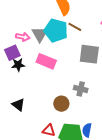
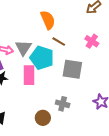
cyan pentagon: (56, 30) -> (42, 58), moved
pink rectangle: (46, 61) -> (29, 75), turned 66

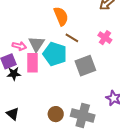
gray square: (72, 69) -> (85, 66), turned -30
pink rectangle: (29, 75) -> (32, 63), moved
gray cross: (63, 104) -> (83, 116), moved, size x1.6

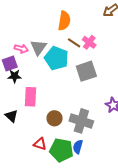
orange semicircle: (61, 16) -> (64, 21), turned 30
pink cross: (105, 38) -> (89, 42), moved
pink rectangle: (32, 63) -> (31, 97), moved

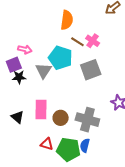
gray triangle: (38, 47) -> (44, 71), moved
pink rectangle: (31, 97) -> (41, 110), moved

